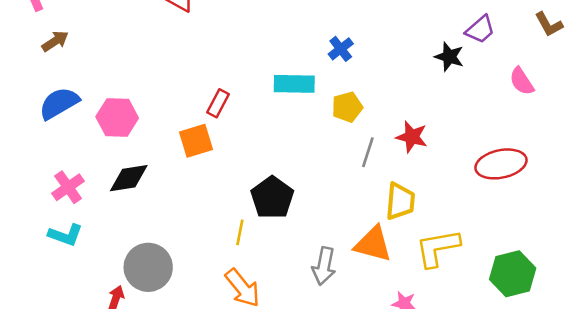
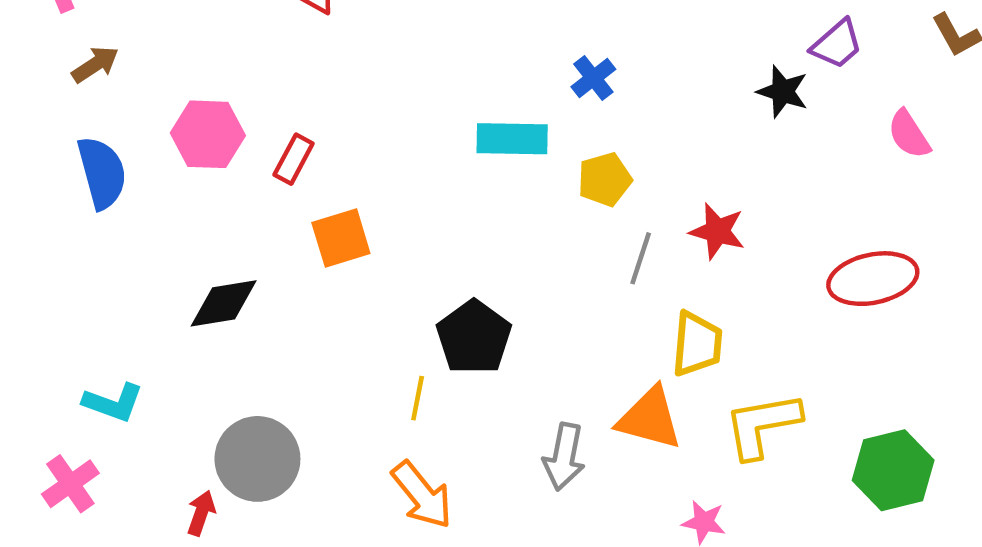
blue semicircle: (59, 103) -> (102, 173), turned 105
red rectangle: (218, 103) -> (294, 159), moved
pink hexagon: (117, 117) -> (208, 134), moved
pink cross: (68, 187) -> (70, 484), moved

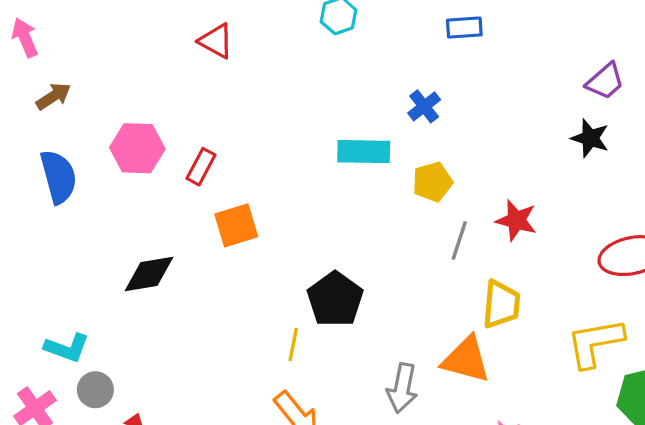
black star: (783, 92) -> (590, 138), moved
yellow L-shape: (762, 425) -> (595, 343), moved
gray circle: (257, 459) -> (95, 390), moved, size x0.6

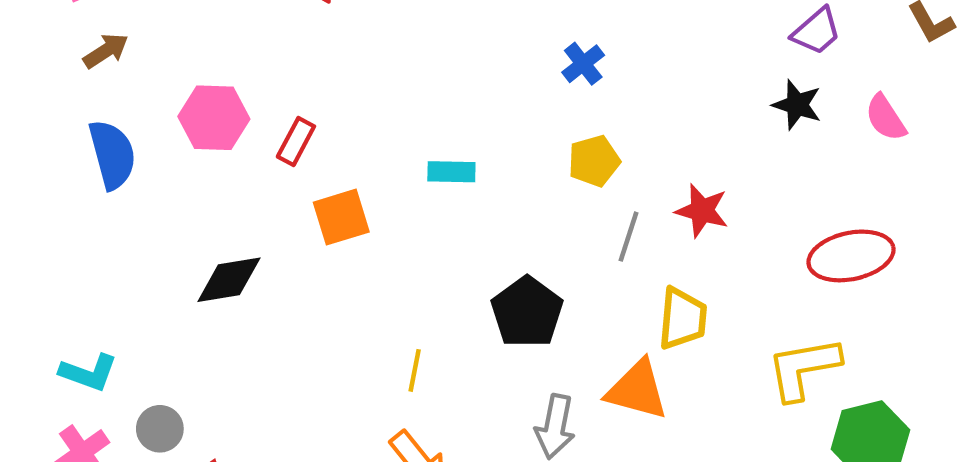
cyan rectangle: (364, 152) -> (451, 172), moved, size x0.7
black pentagon: (335, 299) -> (527, 312), moved
cyan L-shape: (67, 348) -> (89, 373), moved

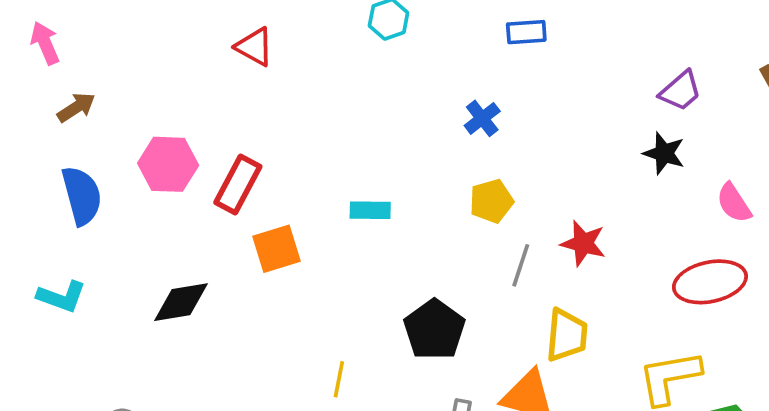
pink semicircle: (886, 118) -> (734, 203), moved
red rectangle: (296, 141) -> (238, 185), size x1.4
cyan L-shape: (89, 373) -> (62, 297), moved

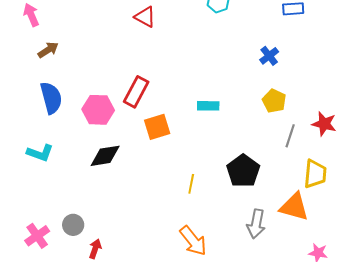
pink hexagon: (168, 164) -> (98, 110), moved
yellow pentagon: (491, 201) -> (274, 101), turned -30
yellow line: (339, 379) -> (191, 184), moved

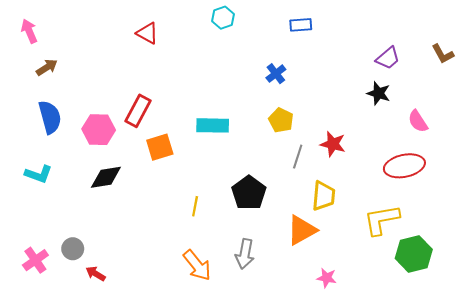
cyan rectangle: (208, 106) -> (213, 125), size x1.4
orange triangle: (294, 207) -> (302, 230), turned -44
gray arrow: (256, 224) -> (245, 254), moved
red arrow: (95, 249) -> (96, 274), turned -78

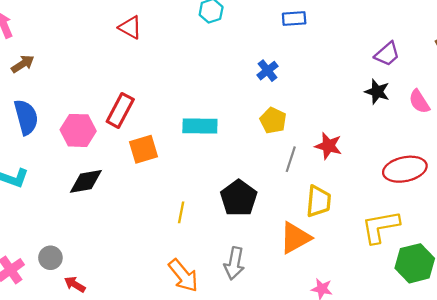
pink semicircle: (418, 121) -> (419, 102), moved

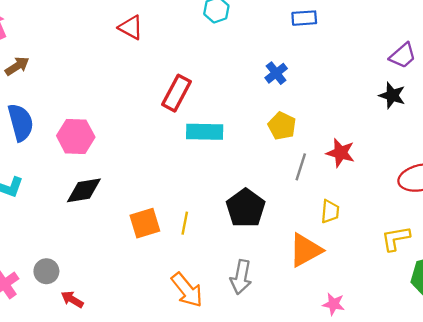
red rectangle: (120, 110) -> (176, 93), moved
orange square: (143, 149) -> (145, 223), moved
yellow trapezoid: (318, 201) -> (330, 211), size x0.7
yellow L-shape: (380, 227) -> (396, 238), size x0.7

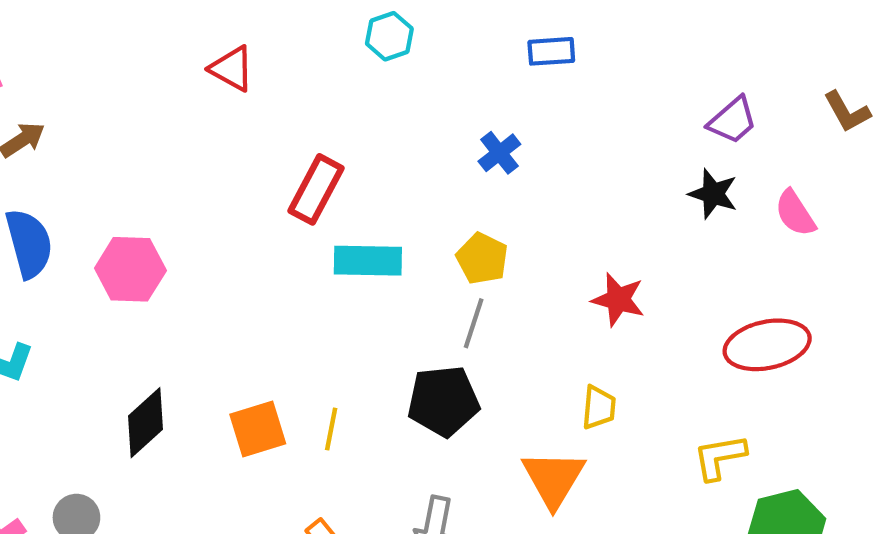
yellow pentagon: (282, 126) -> (482, 259), moved
gray line: (301, 167) -> (474, 323), moved
black diamond: (84, 190) -> (146, 423), moved, turned -33
black pentagon: (246, 208) -> (443, 401), turned 30
orange triangle: (305, 250) -> (553, 479), turned -30

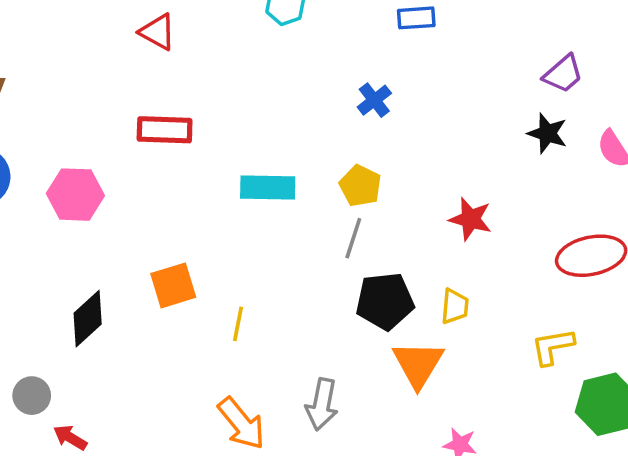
red rectangle: (316, 189) -> (165, 130), moved, turned 64
black pentagon: (443, 401) -> (385, 301), moved
orange square: (258, 429) -> (173, 285), moved

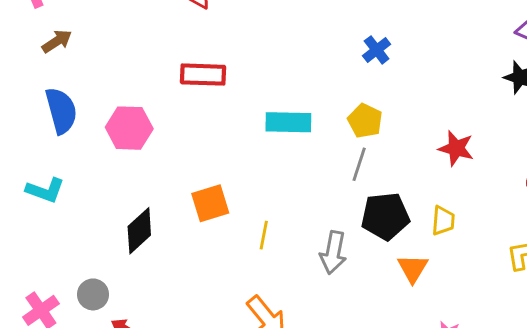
orange triangle: (418, 364) -> (413, 268), size x0.7
gray arrow: (322, 404) -> (333, 252), moved

